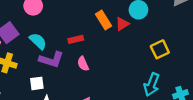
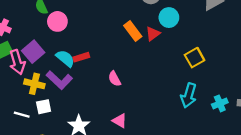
red rectangle: (76, 39) -> (81, 57), moved
purple L-shape: (51, 60) -> (59, 80), moved, turned 30
white square: (37, 83) -> (44, 107), moved

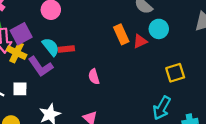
yellow cross: (34, 84) -> (17, 53), moved

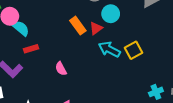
cyan semicircle: (51, 47) -> (21, 28), moved
cyan arrow: (162, 108) -> (109, 49), moved, turned 100

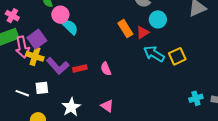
red rectangle: (31, 49) -> (80, 68), moved

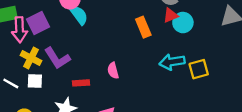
red triangle: (143, 32) -> (171, 15), moved
cyan arrow: (154, 54) -> (172, 62), turned -50
yellow cross: (35, 56) -> (31, 58), moved
red rectangle: (80, 68) -> (81, 83), moved

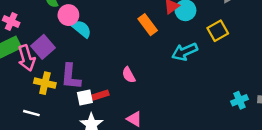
purple L-shape: (57, 58) -> (71, 77), turned 52
yellow square: (199, 69) -> (218, 31), moved
white square: (35, 81) -> (85, 98), moved

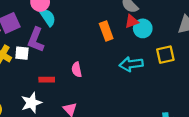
purple L-shape: (71, 77) -> (36, 40), moved
white square: (85, 98) -> (22, 53), moved

